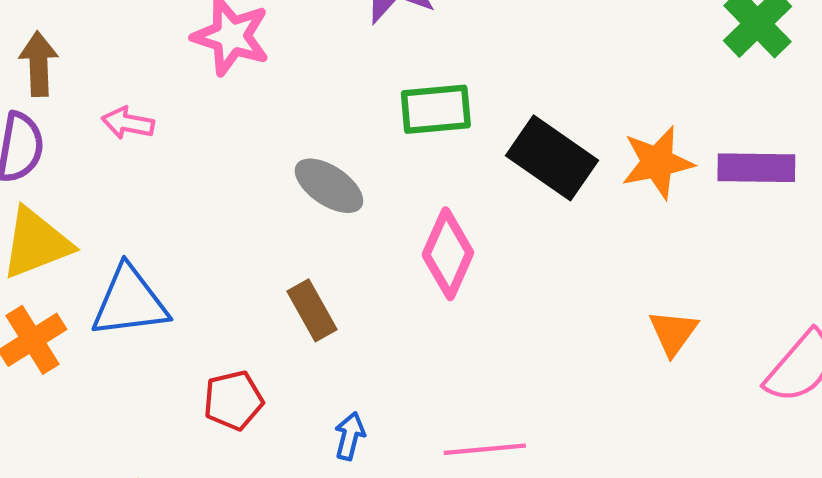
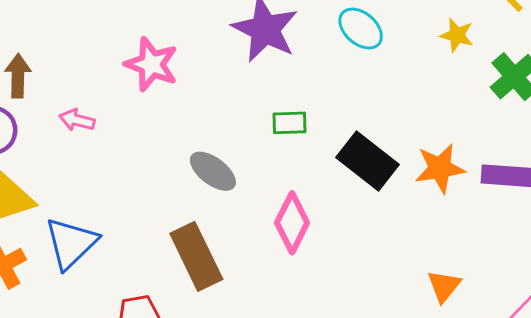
green rectangle: (436, 109) -> (289, 123), size x0.7
blue triangle: (130, 302) -> (71, 243), turned -40
brown rectangle: (312, 310) -> (196, 256), size x1.6

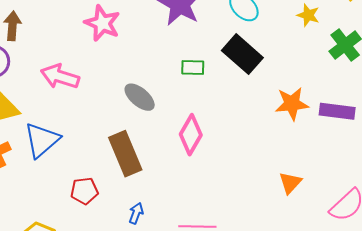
pink arrow: (77, 120) -> (60, 77), moved, size x1.6
black rectangle: (367, 161) -> (242, 54), moved

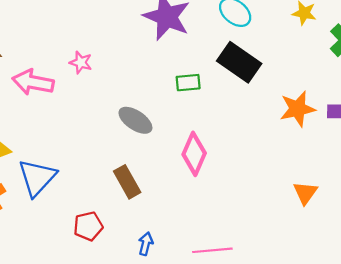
pink star: (102, 23) -> (81, 62), moved, size x0.6
pink arrow: (60, 77) -> (33, 82), moved
brown rectangle: (125, 154) -> (127, 182), size x0.7

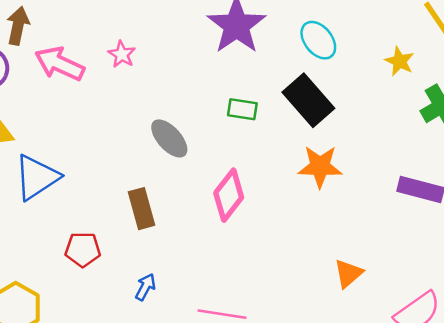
orange star: (298, 109) -> (320, 167), moved

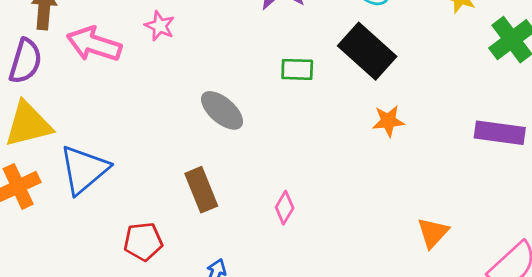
orange star: (320, 167) -> (388, 121), size x0.7
pink diamond: (229, 195) -> (285, 208), moved, size x0.6

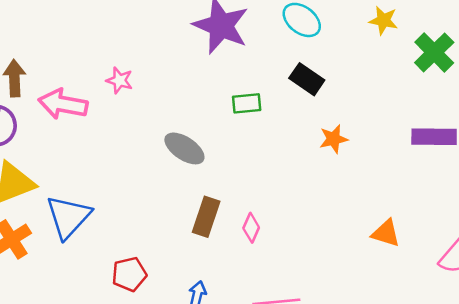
black rectangle: (367, 51) -> (307, 79), size x0.7
brown rectangle: (201, 190) -> (206, 217), moved, turned 48
orange triangle: (433, 233) -> (386, 233), turned -48

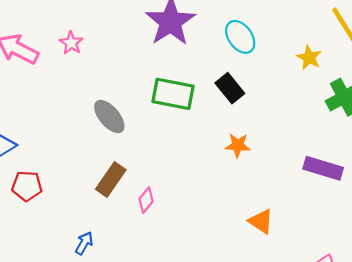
green rectangle: (247, 103) -> (173, 94), size x1.6
orange triangle: (386, 233) -> (261, 221), moved
red pentagon: (129, 274) -> (27, 186), moved

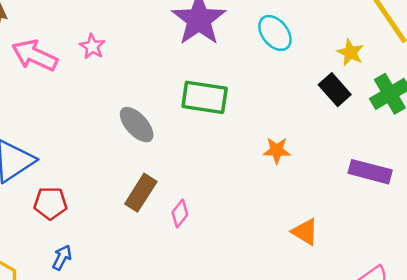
black rectangle: (230, 88) -> (335, 90), moved
blue arrow: (84, 243) -> (62, 257), moved

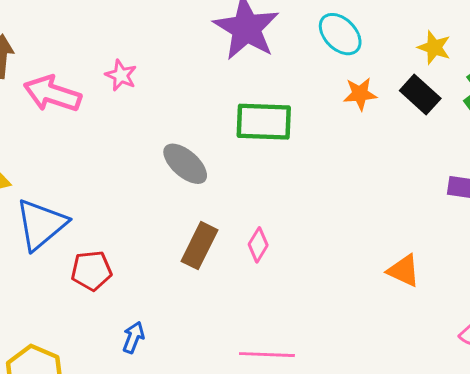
orange star: (277, 150) -> (360, 94), moved
pink diamond: (180, 213) -> (258, 245), moved
blue arrow: (62, 257) -> (133, 337), moved

